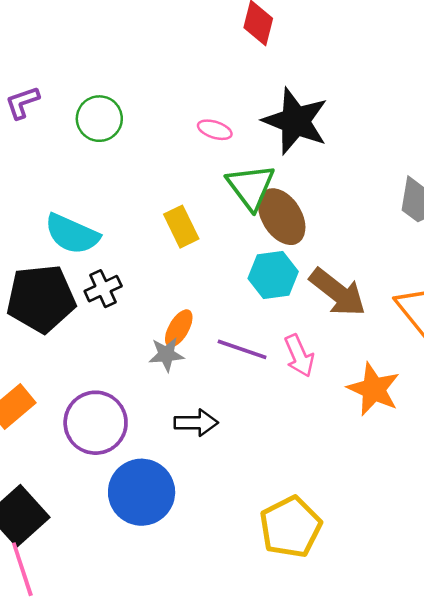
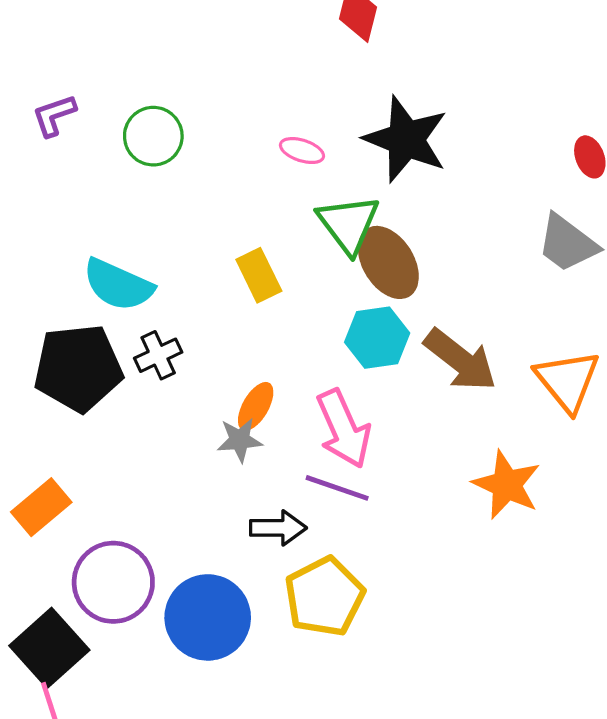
purple line: (242, 349) -> (337, 488), moved
pink arrow: (299, 356) -> (344, 429), moved, size x1.4
purple circle: (96, 423) -> (113, 582), moved
yellow pentagon: (290, 527) -> (324, 597), moved

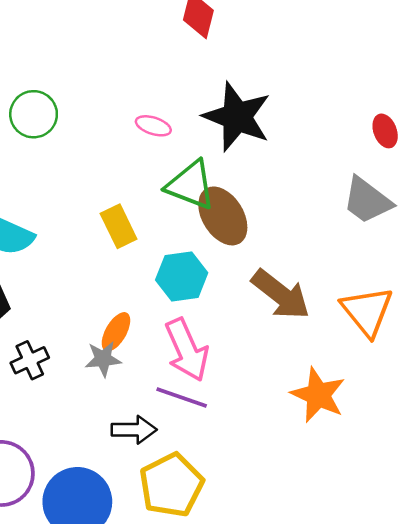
green triangle: (348, 224) -> (191, 185), turned -32
cyan hexagon: (377, 338) -> (182, 276), moved
black cross: (158, 355) -> (30, 360), moved

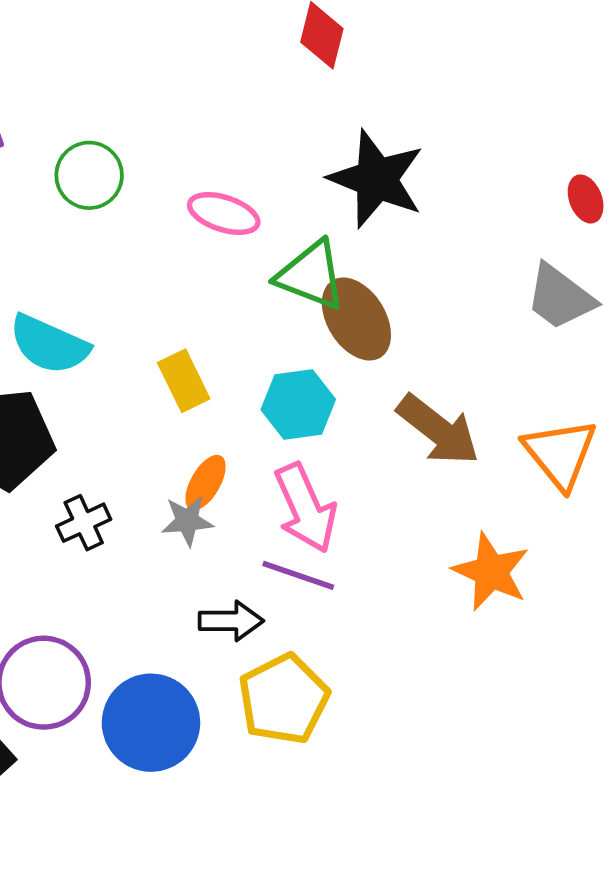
pink ellipse: (153, 126) -> (224, 214), moved, size x1.4
yellow rectangle: (119, 226) -> (184, 381), moved

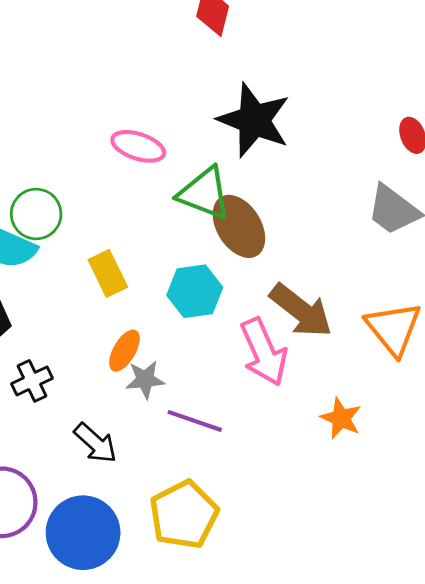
green circle: (89, 175) -> (36, 214), moved
pink arrow: (306, 508) -> (264, 352), moved
gray star: (187, 521) -> (145, 380), moved
orange star: (491, 572) -> (341, 418), size x0.7
black arrow: (231, 621) -> (95, 443), moved, turned 42

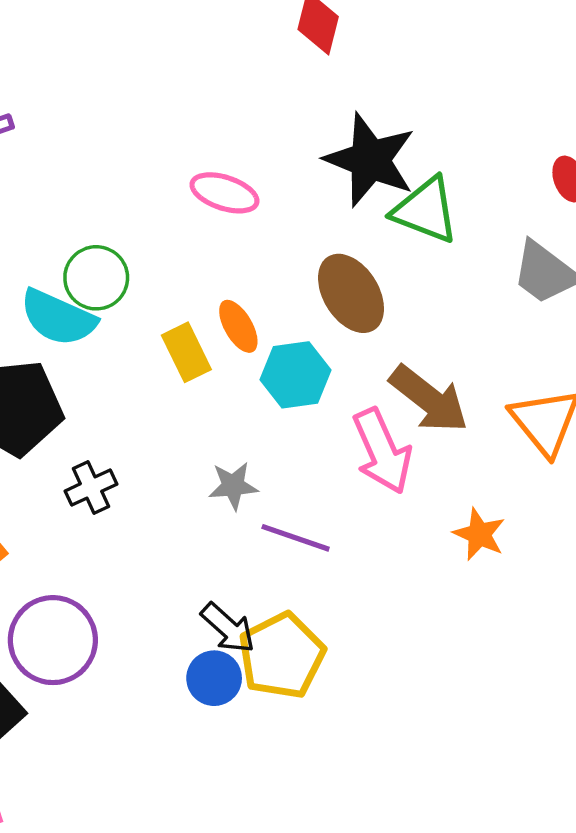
green triangle: (204, 193) -> (426, 210), moved
orange ellipse: (124, 351) -> (238, 326), moved, turned -60
black arrow: (95, 443) -> (228, 628), moved
blue circle: (83, 533) -> (214, 678), moved, size x0.6

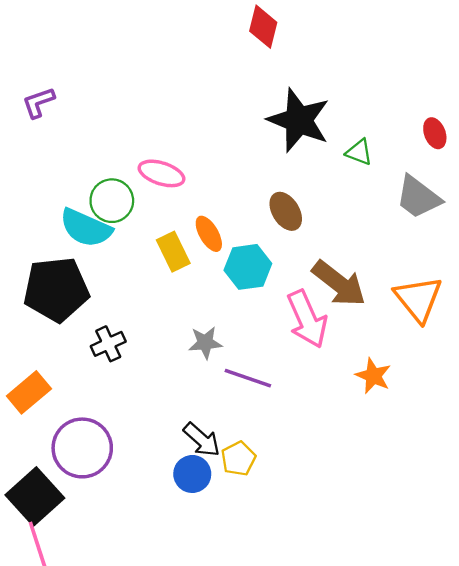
pink ellipse: (224, 193) -> (161, 173), moved
green triangle: (426, 210) -> (359, 152), moved, size x0.6
brown ellipse: (351, 293) -> (286, 211), size x0.7
yellow pentagon: (282, 656) -> (238, 459), size x0.6

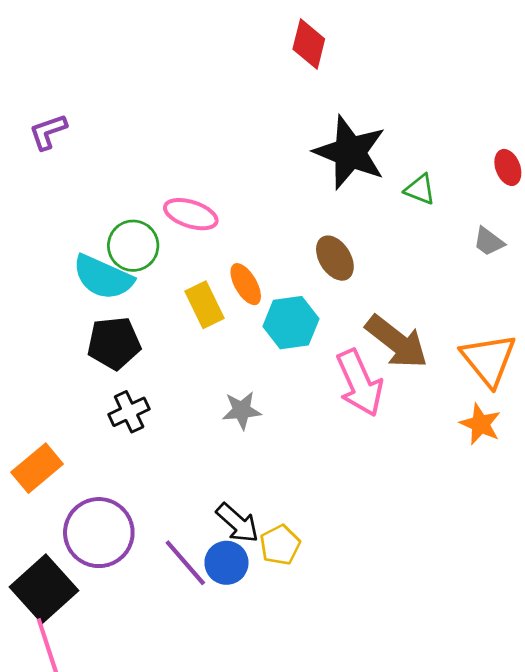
gray trapezoid: (418, 197) -> (489, 242), size x0.6
black pentagon: (56, 289) -> (114, 343), moved, size x0.7
orange star: (373, 376) -> (480, 424), moved
purple line: (248, 378) -> (185, 563), moved, turned 30

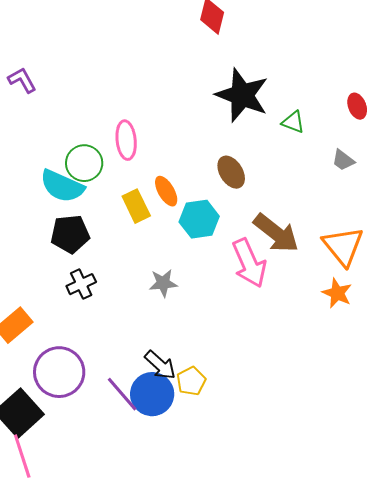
purple L-shape: (48, 132) -> (22, 80), turned 80
pink ellipse: (191, 214) -> (126, 140), turned 66
blue circle: (226, 563) -> (152, 394), size x1.4

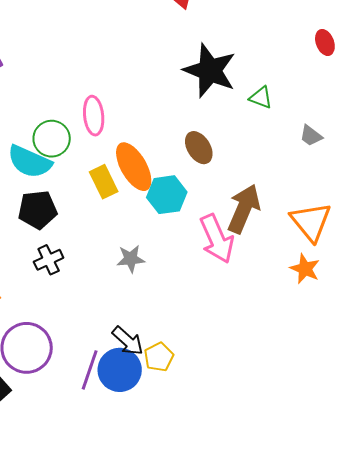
red ellipse: (357, 106) -> (325, 42), moved
orange ellipse: (166, 191) -> (134, 167), size x1.6
brown arrow: (276, 233) -> (244, 209), turned -105
purple line: (122, 394) -> (90, 370), turned 60

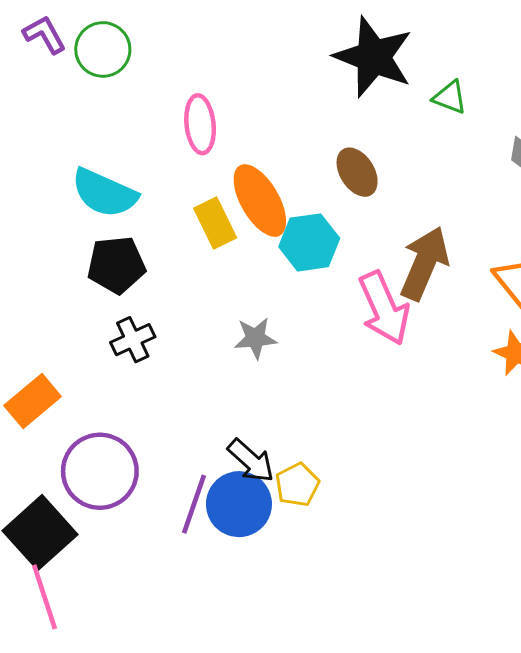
green circle: (52, 139) -> (103, 49), moved

